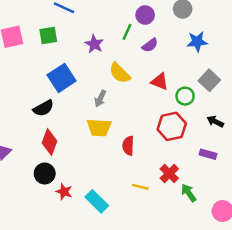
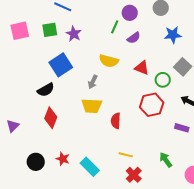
purple star: (94, 44) -> (74, 34), moved
yellow semicircle: (120, 73) -> (109, 61), turned -30
black circle: (45, 174) -> (36, 162), moved
red cross: (169, 174) -> (134, 175), moved

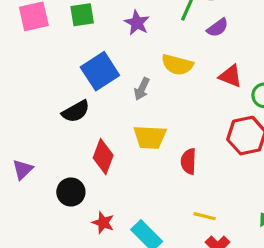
purple star: (74, 34) -> (137, 23), moved
gray arrow: (93, 82) -> (142, 89), moved
red diamond: (51, 118) -> (103, 157), moved
black circle: (36, 162) -> (71, 192), moved

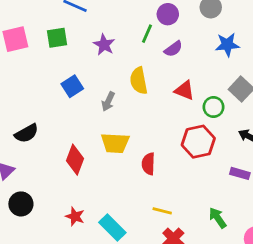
yellow semicircle: (177, 65) -> (139, 81), turned 64
blue square: (100, 71) -> (72, 86), size x0.7
black semicircle: (76, 111) -> (26, 133), moved
black circle: (71, 192) -> (21, 204), moved

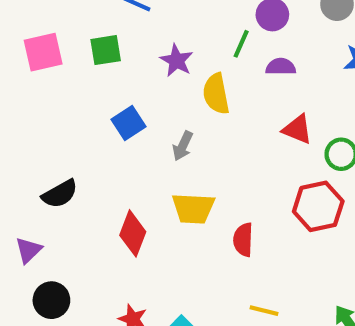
purple semicircle: (173, 49) -> (281, 67), turned -144
yellow semicircle: (139, 81) -> (216, 94), moved

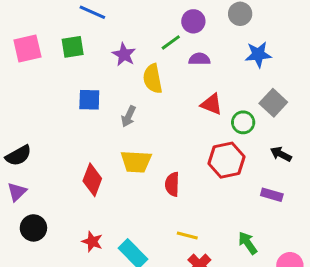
green line: (241, 44) -> (171, 42), turned 30
blue square: (129, 123) -> (89, 100), turned 35
black semicircle: (60, 194) -> (18, 156), moved

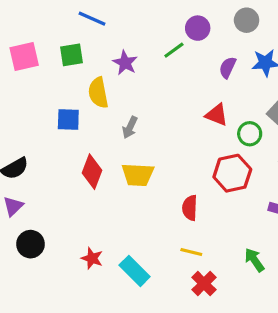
purple semicircle: (199, 59) -> (228, 67), moved, turned -65
yellow semicircle: (153, 79) -> (98, 93), moved
blue square: (89, 100) -> (68, 120), moved
red diamond: (92, 180) -> (92, 172), moved
red semicircle: (172, 184) -> (190, 208), moved

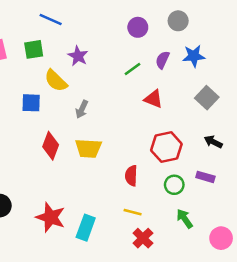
green line: (174, 50) -> (133, 69), moved
yellow semicircle: (98, 93) -> (56, 81), turned -35
green circle: (250, 134) -> (174, 185), moved
red star: (92, 258) -> (51, 217), size x1.6
cyan rectangle: (135, 271) -> (86, 228), turned 65

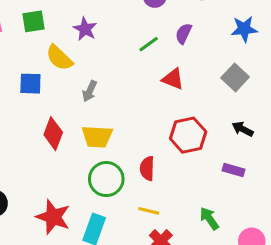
blue star: (194, 56) -> (244, 29), moved
green circle: (174, 185) -> (106, 179), moved, size x1.5

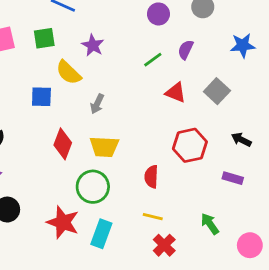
gray square: (235, 77) -> (217, 91), moved
green circle: (106, 179) -> (93, 187), moved

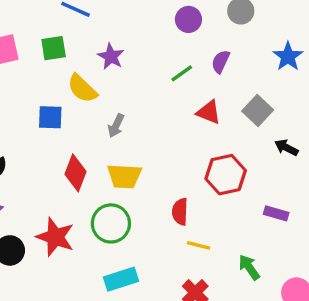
blue star: (243, 45) -> (288, 57), turned -30
black arrow: (241, 140) -> (286, 148), moved
yellow line: (153, 217) -> (199, 245), moved
red star: (63, 222) -> (55, 237), moved
cyan rectangle: (101, 234) -> (121, 279), turned 52

